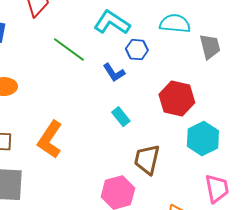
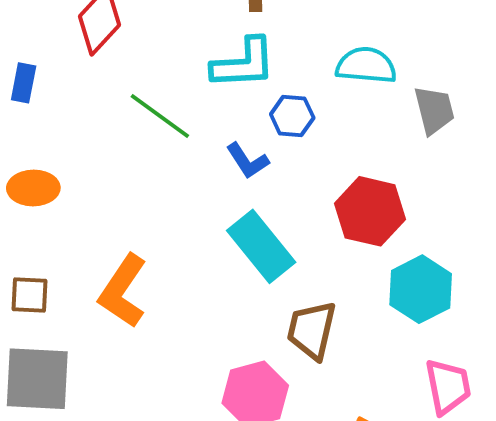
cyan L-shape: (112, 23) -> (244, 63), turned 144
cyan rectangle: (121, 117) -> (261, 246), size x1.8

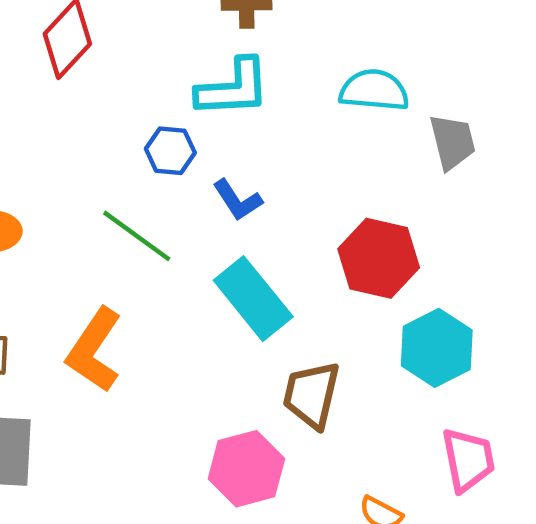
green line: (160, 116) -> (137, 236), moved
blue hexagon: (292, 116) -> (170, 151), moved

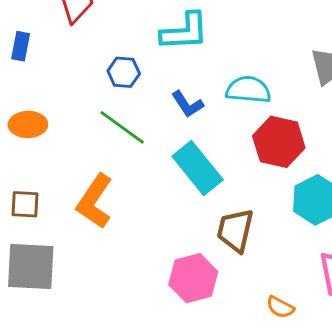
cyan semicircle: (374, 90) -> (248, 90), moved
blue hexagon: (170, 151) -> (124, 72), moved

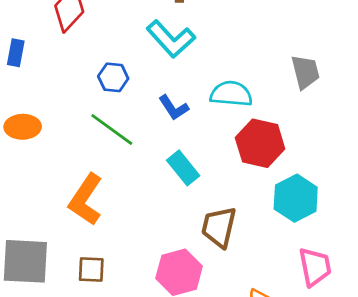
cyan L-shape: (185, 32) -> (171, 39), turned 51
cyan rectangle: (198, 168) -> (183, 168), size x0.7
brown square: (25, 204) -> (91, 270), moved

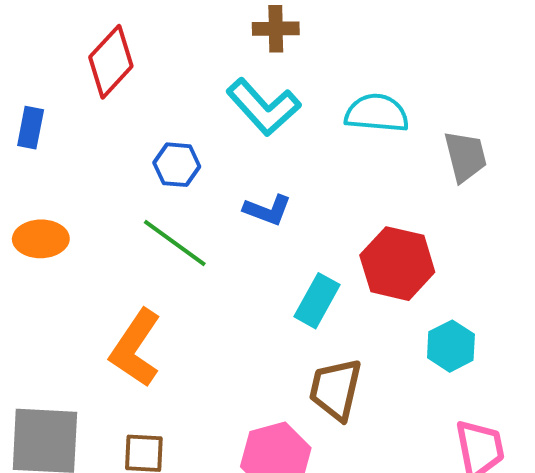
cyan semicircle: (231, 94) -> (377, 113), moved
blue L-shape: (174, 108) -> (268, 210), turned -36
cyan rectangle: (183, 168) -> (317, 301), moved, turned 68
cyan hexagon: (296, 198) -> (451, 346), size x0.7

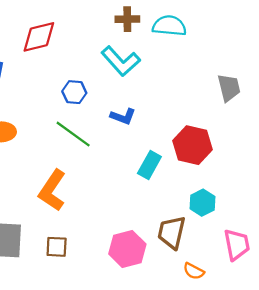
red diamond: (111, 62) -> (39, 37), turned 33
cyan semicircle: (377, 113) -> (169, 26), moved
cyan hexagon: (451, 346) -> (202, 203), moved
brown trapezoid: (336, 389) -> (172, 232), moved

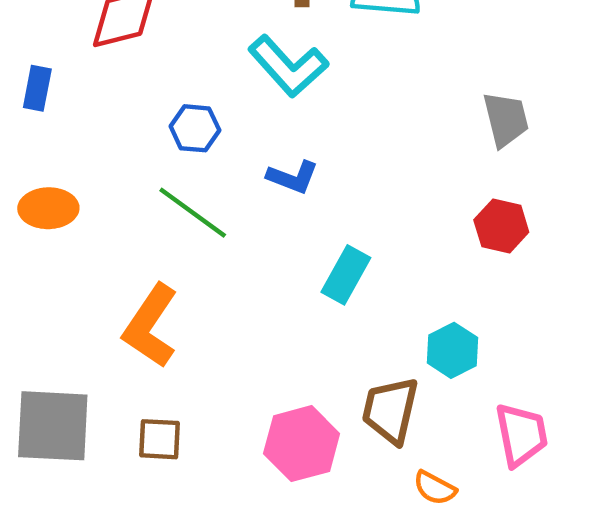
red hexagon: (193, 145) -> (501, 226), moved, size x0.7

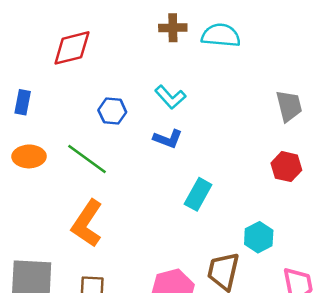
cyan L-shape: (288, 66) -> (170, 97), moved, size x0.7
blue rectangle: (37, 88) -> (23, 102), moved
green line: (193, 213) -> (87, 159), moved

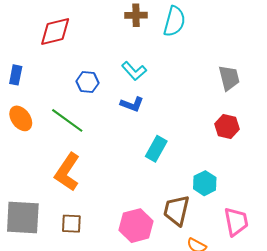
cyan semicircle: (221, 35) -> (174, 21), turned 100
orange ellipse: (29, 156) -> (21, 118), turned 55

